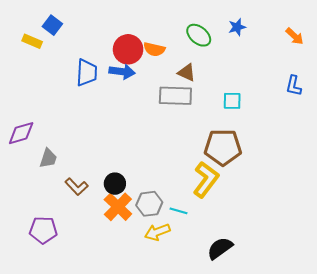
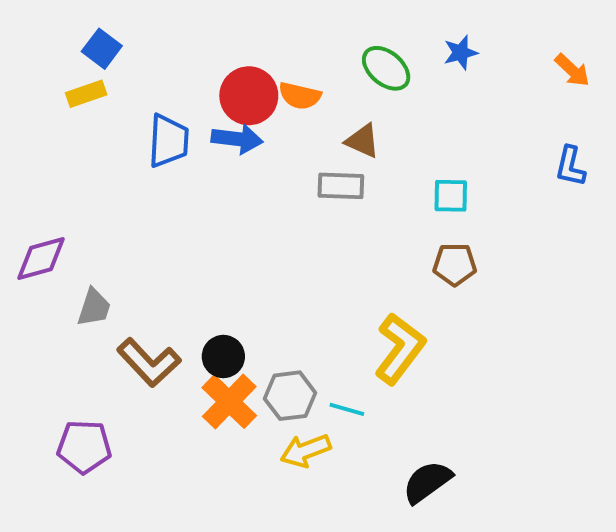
yellow rectangle: (32, 41) -> (86, 94), moved, turned -42
gray rectangle: (175, 96) -> (341, 186), size x0.7
brown pentagon: (223, 147) -> (455, 264), moved, size x0.6
brown L-shape: (77, 187) -> (149, 362), size x1.4

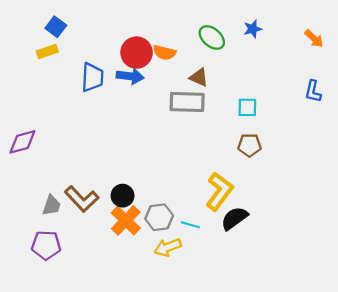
gray rectangle: (341, 186) -> (187, 102), size x1.4
gray trapezoid: (94, 307) -> (52, 205), moved
black semicircle: (427, 482) -> (234, 218), moved

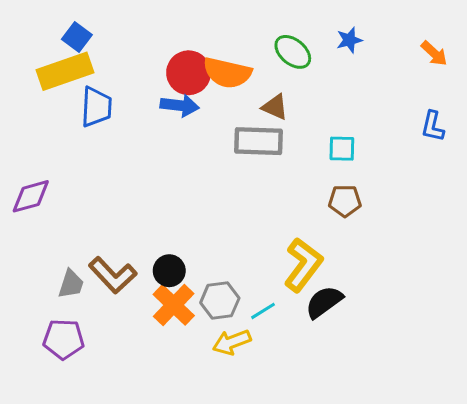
yellow rectangle: (47, 51) -> (65, 71), size x1.8
orange semicircle: (165, 53) -> (227, 73), size x1.5
blue trapezoid: (92, 77) -> (96, 107), moved
cyan line: (190, 225) -> (263, 311), turned -48

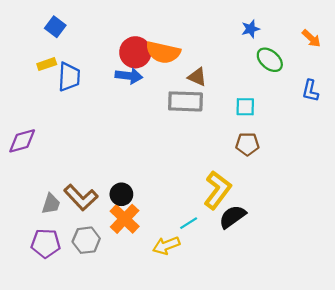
green ellipse: (293, 52) -> (270, 60), moved
yellow rectangle: (65, 71) -> (47, 64), moved, size x0.5
gray hexagon: (220, 300) -> (86, 240), moved

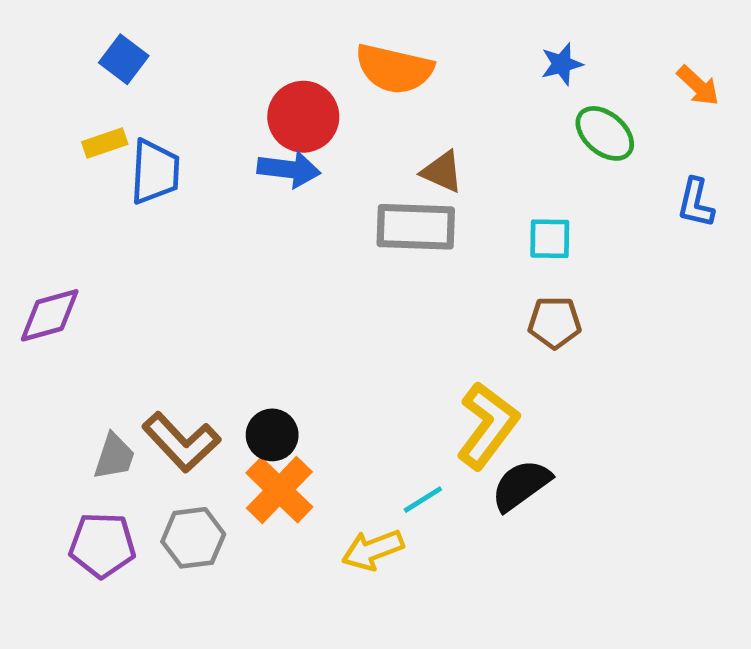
orange semicircle: (163, 52) -> (394, 69), moved

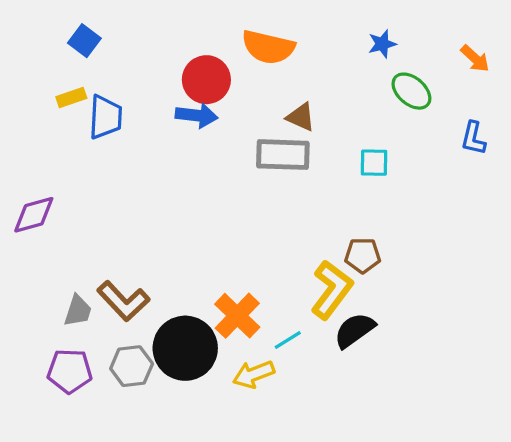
brown pentagon: (555, 322) -> (363, 255), moved
black circle: (272, 435) -> (185, 348), moved, size x1.8
orange cross: (279, 490) -> (237, 316), moved

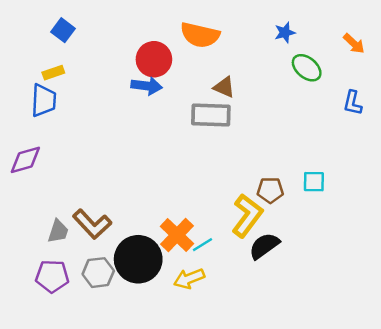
blue trapezoid: (105, 117) -> (44, 100), moved
cyan square: (374, 163) -> (314, 182), moved
cyan line: (288, 340) -> (202, 245), moved

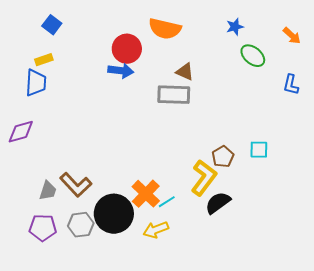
brown pentagon: (270, 190) -> (223, 157), turned -30

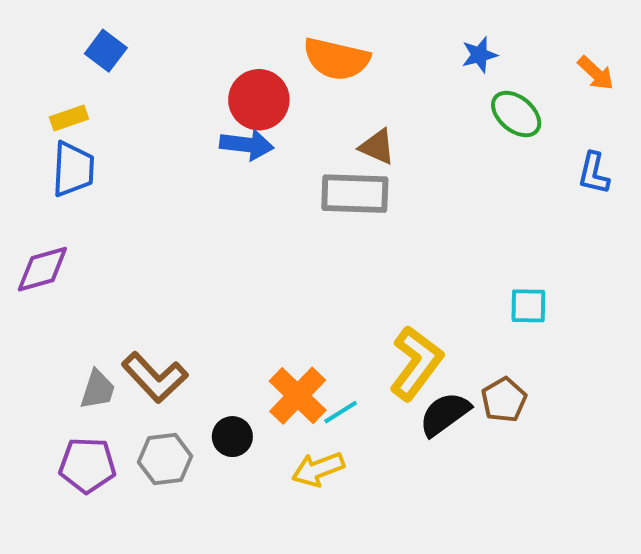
yellow rectangle: (44, 60) -> (69, 118), moved
brown pentagon: (223, 157) -> (504, 400), moved
black circle: (114, 214) -> (232, 437), size x0.5

